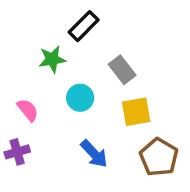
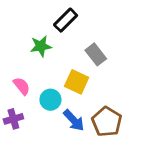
cyan circle: (80, 98) -> (50, 100), moved
yellow square: (136, 112) -> (77, 82), moved, turned 35
brown pentagon: (159, 157) -> (107, 122), moved

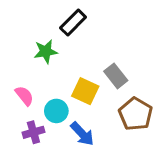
gray rectangle: (96, 54) -> (116, 76), moved
purple cross: (13, 119) -> (33, 132), moved
brown pentagon: (107, 122) -> (136, 114), moved

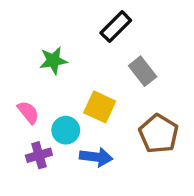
black rectangle: (73, 23) -> (116, 27), moved
gray rectangle: (116, 76) -> (143, 71), moved
blue arrow: (82, 134) -> (96, 157), turned -40

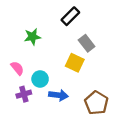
yellow square: (100, 107) -> (75, 63), moved
brown pentagon: (159, 134) -> (96, 103), moved

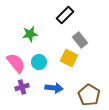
pink semicircle: (17, 68) -> (16, 63), size x1.5
cyan circle: (40, 79) -> (39, 62), moved

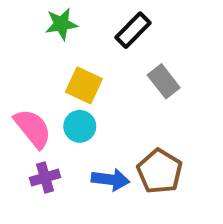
green star: (30, 34) -> (61, 24), moved
yellow square: (69, 58) -> (84, 85), moved
brown pentagon: (89, 95) -> (160, 171), moved

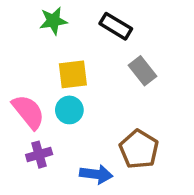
black rectangle: (133, 30) -> (116, 26), turned 76
yellow square: (84, 85) -> (73, 74), turned -32
blue arrow: (110, 180) -> (96, 174), moved

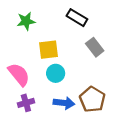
green star: (53, 21) -> (26, 21), moved
cyan circle: (69, 110) -> (56, 73), moved
blue arrow: (96, 174) -> (64, 103), moved

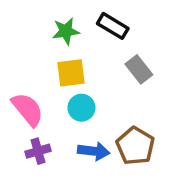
green star: (26, 21) -> (66, 31), moved

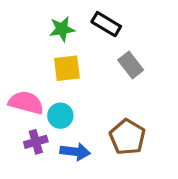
cyan circle: (81, 108) -> (60, 116), moved
pink semicircle: (28, 109) -> (26, 103), turned -36
blue arrow: (94, 151) -> (75, 152), moved

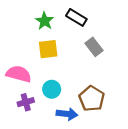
green star: (62, 29) -> (45, 21), turned -30
cyan circle: (60, 116) -> (52, 89), moved
blue arrow: (75, 152) -> (67, 114), moved

